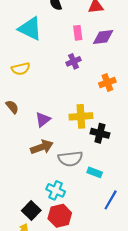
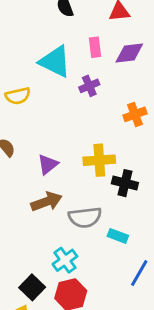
cyan triangle: (30, 29) -> (55, 62), moved
cyan cross: (56, 190) -> (65, 260), turned 30

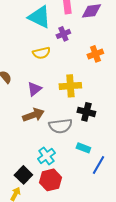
yellow semicircle: (18, 96) -> (41, 53), moved
black cross: (125, 183) -> (86, 112), moved
cyan rectangle: (118, 236) -> (83, 148), moved

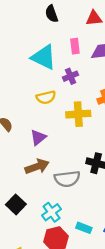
yellow cross: (70, 86) -> (78, 114), moved
cyan rectangle: (83, 148) -> (84, 228), moved
black square: (23, 175) -> (16, 204), moved

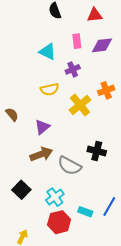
cyan triangle: (44, 57) -> (48, 52), size x0.7
yellow cross: (78, 114) -> (80, 105), turned -35
gray semicircle: (67, 179) -> (70, 166), turned 35

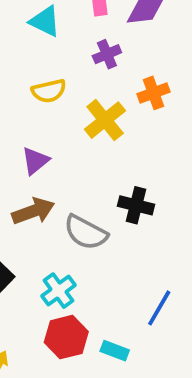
purple cross: (73, 69) -> (107, 54), moved
cyan rectangle: (85, 212) -> (115, 351), moved

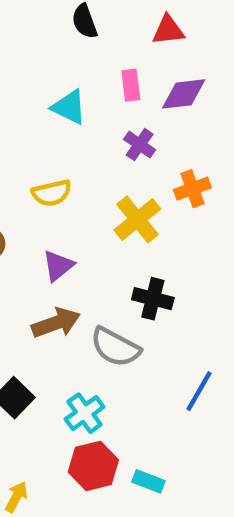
purple cross: (107, 54) -> (140, 145), turned -32
yellow semicircle: (49, 91) -> (52, 193), moved
black cross: (136, 205) -> (153, 299), moved
blue line: (159, 308) -> (199, 391), moved

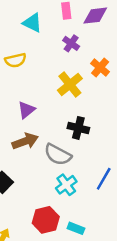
orange cross: (192, 189) -> (100, 68), turned -30
yellow semicircle: (52, 193) -> (15, 60), moved
cyan cross: (85, 413) -> (66, 185), moved

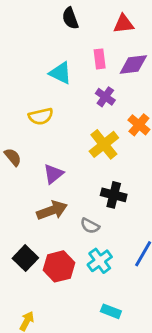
gray semicircle: (58, 155) -> (90, 226), size x0.6
red hexagon: (46, 220) -> (59, 266), moved

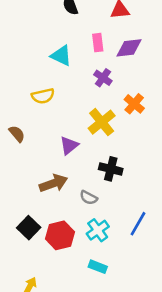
purple triangle: (53, 174) -> (69, 145), moved
cyan rectangle: (111, 311) -> (98, 267), moved

